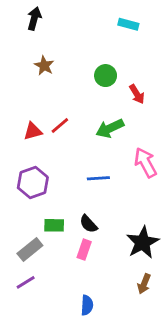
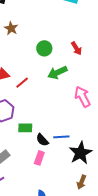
green circle: (106, 76) -> (44, 48), moved
red line: (60, 126) -> (22, 83), moved
blue line: (98, 178) -> (61, 137), moved
green rectangle: (54, 225) -> (25, 128), moved

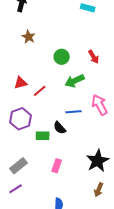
blue line: (61, 137) -> (74, 112), moved
black semicircle: (42, 140) -> (60, 128), moved

